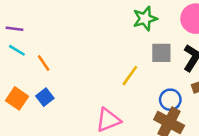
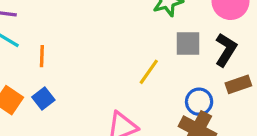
orange line: (44, 63) -> (42, 56), turned 36

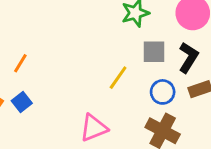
orange line: (42, 56) -> (20, 63), turned 30
blue circle: (199, 102) -> (163, 92), moved

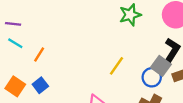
gray square: (154, 52) -> (161, 66), moved, turned 36

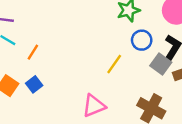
blue circle: (152, 77) -> (142, 40), moved

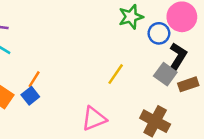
blue circle: (142, 40) -> (159, 33), moved
orange line: (33, 52) -> (34, 79), moved

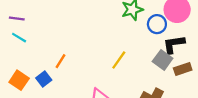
black L-shape: (178, 56) -> (174, 44), turned -130
orange line: (34, 79) -> (61, 61), moved

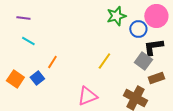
purple line: (17, 19) -> (23, 18), moved
cyan line: (19, 38) -> (28, 41), moved
brown rectangle: (183, 69) -> (156, 78), moved

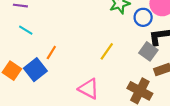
blue square: (37, 78) -> (35, 70), size x1.5
pink triangle: (87, 96) -> (89, 89), turned 50

